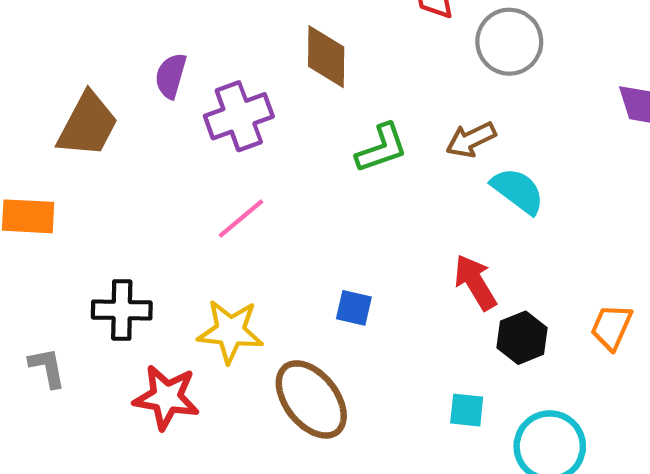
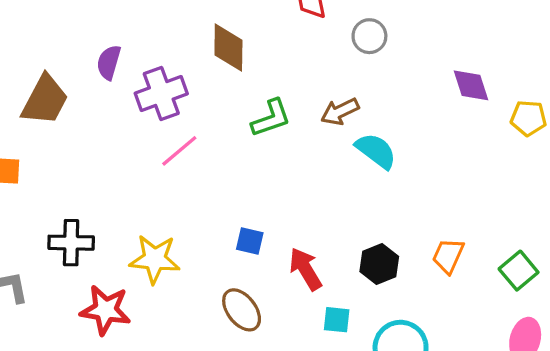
gray circle: (509, 42) -> (369, 36), size x0.7
pink line: (241, 218) -> (179, 151), moved
red arrow: (475, 282) -> (305, 269), moved
brown ellipse: (311, 399) -> (242, 310), moved, size x0.7

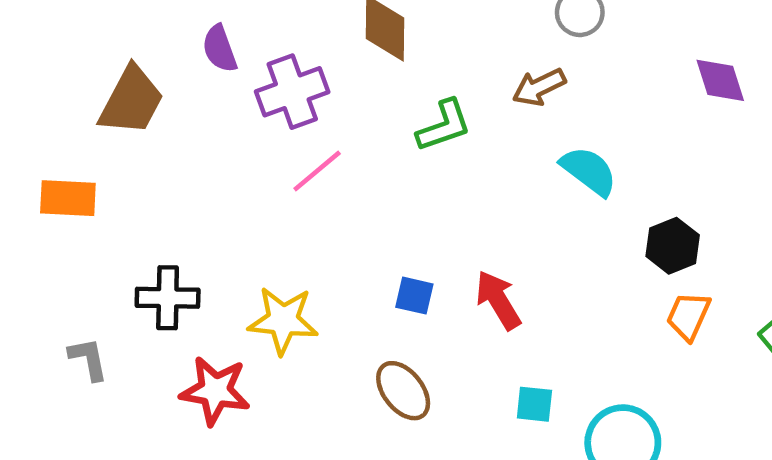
purple semicircle: (109, 62) -> (220, 49), turned -36
brown arrow: (340, 112) -> (539, 87), moved
black hexagon: (379, 264) -> (673, 246), moved
red arrow: (305, 269) -> (498, 300), moved

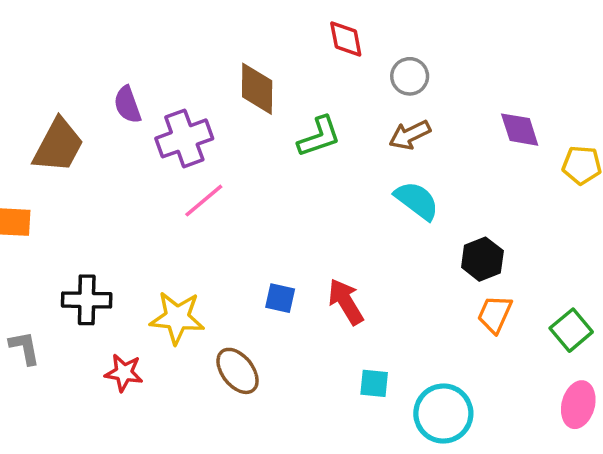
brown arrow: (539, 87) -> (410, 135), moved
green L-shape: (444, 126) -> (319, 137), moved
red star: (215, 391) -> (124, 373), size x0.7
brown ellipse: (403, 391) -> (238, 371), moved

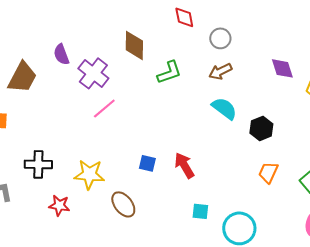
purple cross: (184, 138) -> (93, 73), turned -32
black hexagon: (482, 259) -> (261, 128), moved

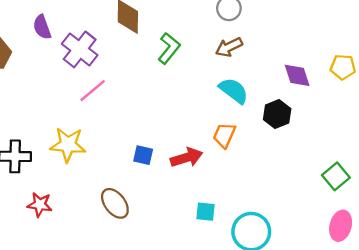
purple diamond: (282, 68) -> (297, 75), moved
green L-shape: (169, 72) -> (169, 48), turned -32
red arrow: (184, 165) -> (187, 158), turned 104
orange trapezoid: (268, 172) -> (224, 135), moved
yellow star: (89, 174) -> (68, 145), moved

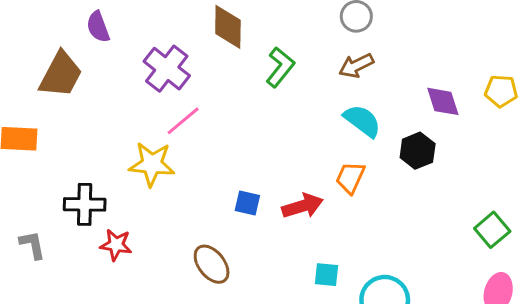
purple semicircle: (42, 27) -> (98, 27), moved
yellow star: (68, 145) -> (152, 164), moved
red star: (40, 205) -> (116, 245), moved

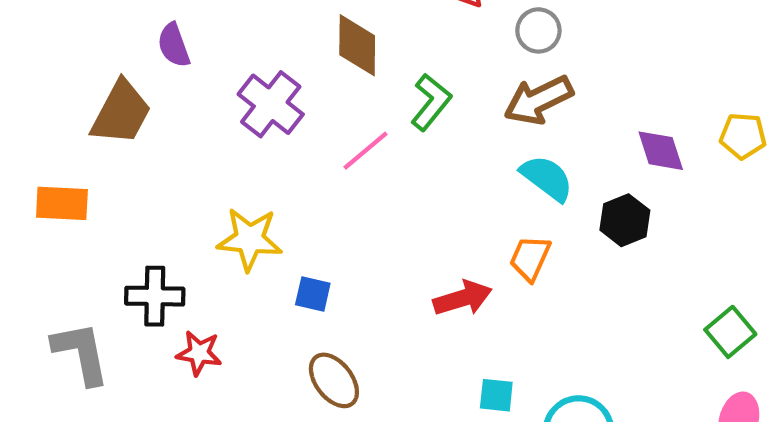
brown arrow: (356, 66) -> (538, 100), size x1.4
pink line: (183, 121) -> (366, 151), moved
blue square: (247, 203) -> (313, 294), moved
gray L-shape: (32, 245) -> (81, 353), size x1.6

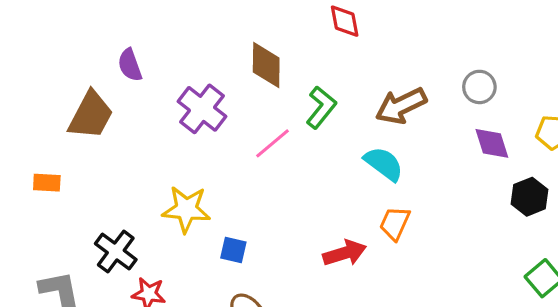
gray circle: (538, 30) -> (479, 87), moved
cyan semicircle: (547, 178) -> (384, 164), moved
orange rectangle: (62, 203) -> (47, 183), size x0.7
black hexagon: (625, 220) -> (530, 197), moved
black cross: (155, 296) -> (116, 252), turned 36

